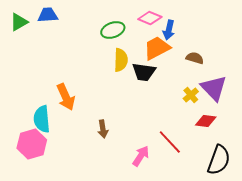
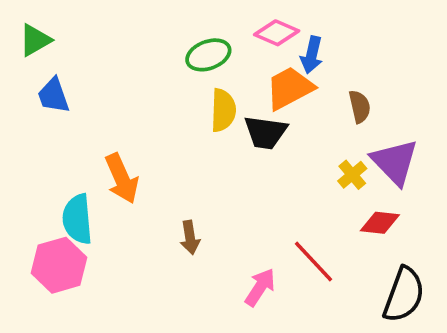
blue trapezoid: (48, 15) -> (53, 95), moved, turned -105
brown semicircle: (195, 58) -> (360, 107), turned 60

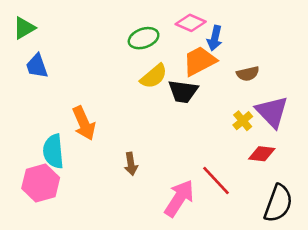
brown semicircle: (360, 107) -> (248, 74), turned 90
yellow semicircle: (223, 110) -> (154, 76), turned 48
pink arrow: (260, 287) -> (179, 198), size x1.4

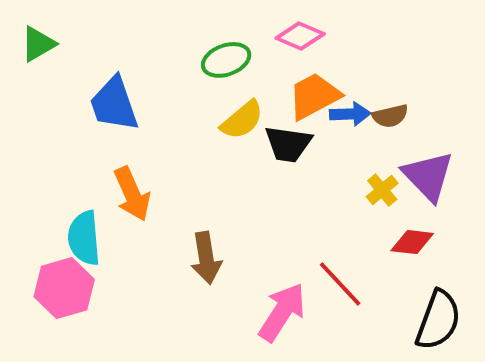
blue arrow: (215, 38) -> (350, 114), moved, turned -105
blue trapezoid: (37, 66) -> (114, 104), moved, size x1.4
brown arrow: (131, 164) -> (206, 258), size x1.4

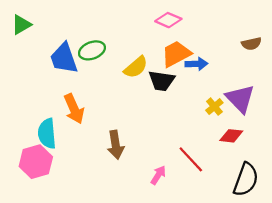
green ellipse: (226, 60) -> (92, 50), moved
brown semicircle: (390, 116) -> (251, 44), moved
pink arrow: (282, 312) -> (158, 175), size x0.6

